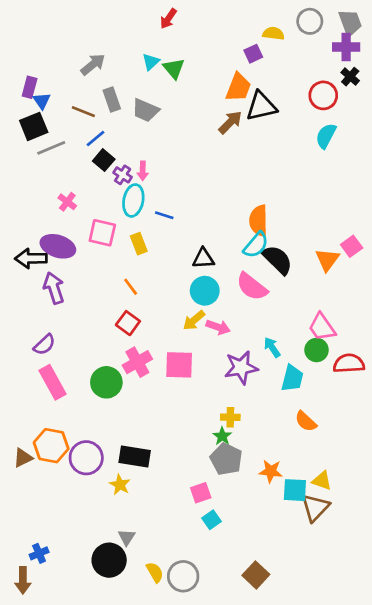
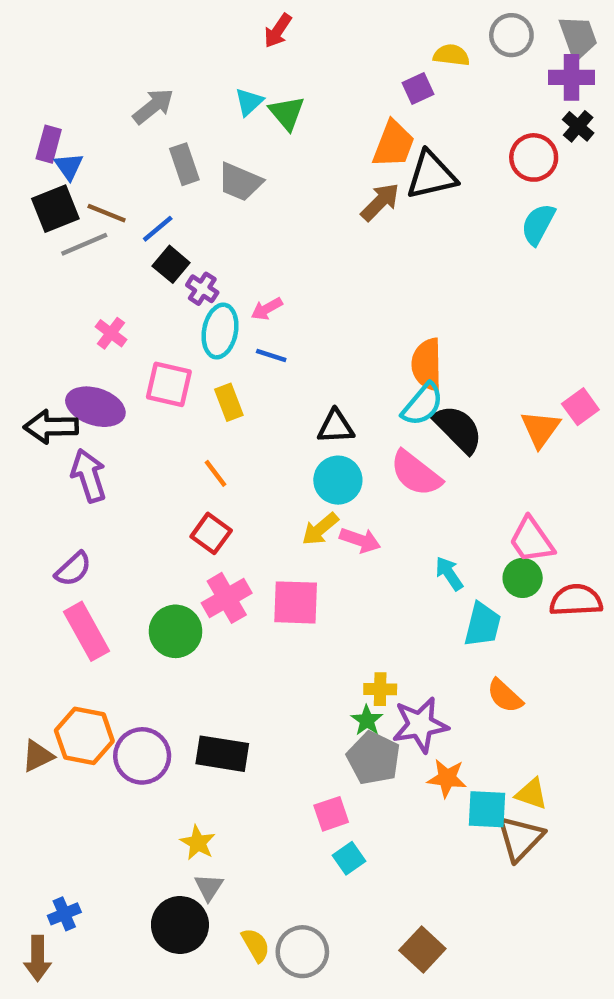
brown line: (83, 112) -> (107, 213), moved
pink arrow: (143, 171) -> (267, 309), moved, turned 60
purple star: (241, 368) -> (420, 725), moved
yellow star: (120, 485) -> (198, 843), moved

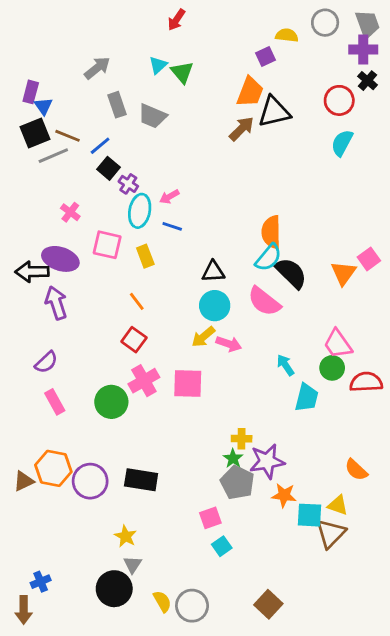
pink rectangle: (87, 631) -> (55, 402), size x0.7
orange semicircle: (505, 696) -> (356, 470), moved

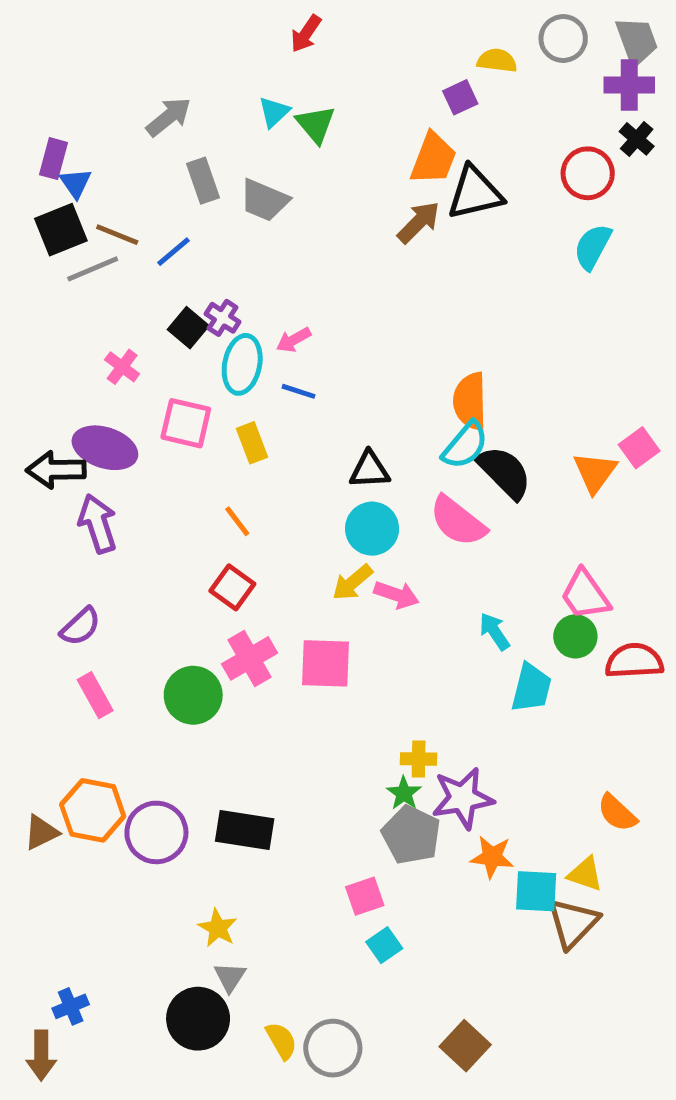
black square: (109, 168) -> (188, 328), moved

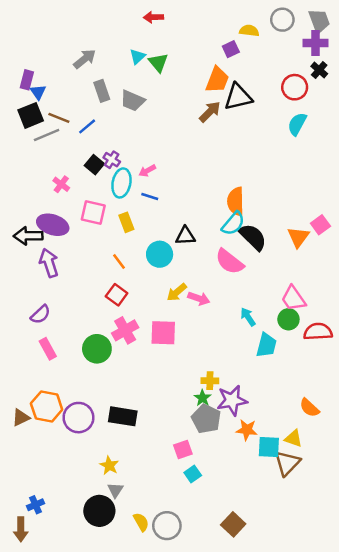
red arrow: (306, 34) -> (153, 17), turned 54
cyan circle: (372, 529) -> (160, 254), moved

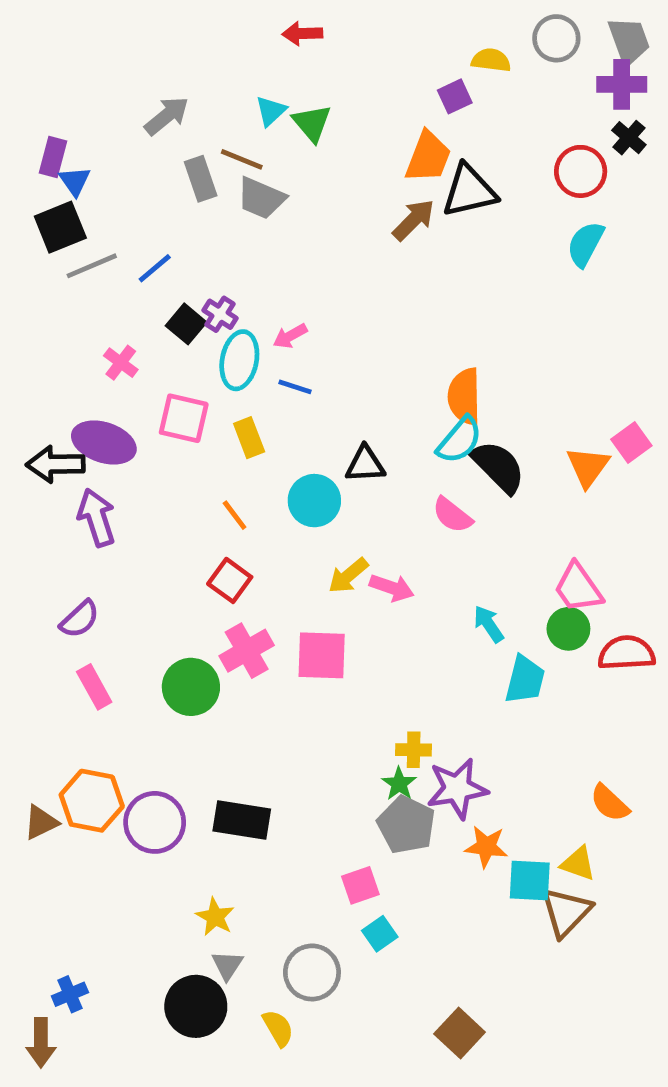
brown line: (59, 118) -> (242, 159), moved
blue line: (87, 126) -> (155, 268), moved
pink semicircle: (230, 262) -> (452, 515), size x0.7
gray circle: (167, 526) -> (312, 972), moved

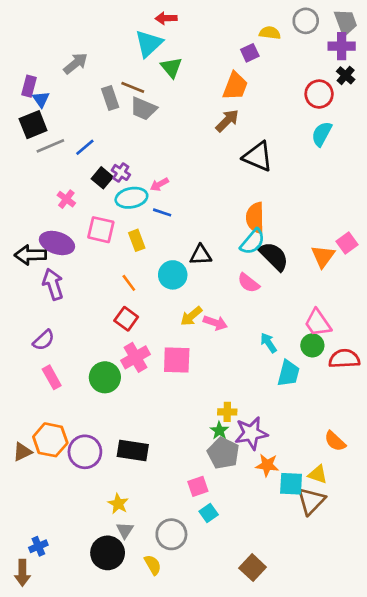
cyan triangle: (271, 111) -> (149, 43), moved, size x1.6
gray arrow: (167, 116) -> (76, 63), moved
black triangle: (469, 191) -> (258, 157), moved, turned 36
cyan ellipse: (239, 360) -> (131, 198), turned 68

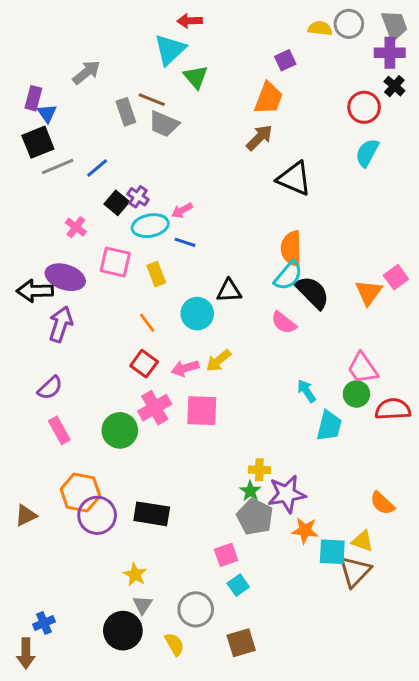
yellow semicircle: (270, 33) -> (320, 28), moved
purple arrow: (53, 284) -> (61, 324), turned 36
pink arrow: (215, 323) -> (185, 368), moved, turned 145
orange hexagon: (50, 440) -> (80, 493), moved
brown square: (253, 568) -> (241, 643), moved, turned 30

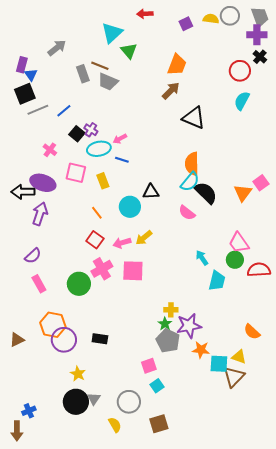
red arrow: (190, 21) -> (145, 14), moved
purple square: (285, 60) -> (186, 24), moved
black rectangle: (152, 514) -> (100, 339), size x0.7
yellow star: (135, 574) -> (78, 374), moved
black circle: (123, 631) -> (76, 402), moved

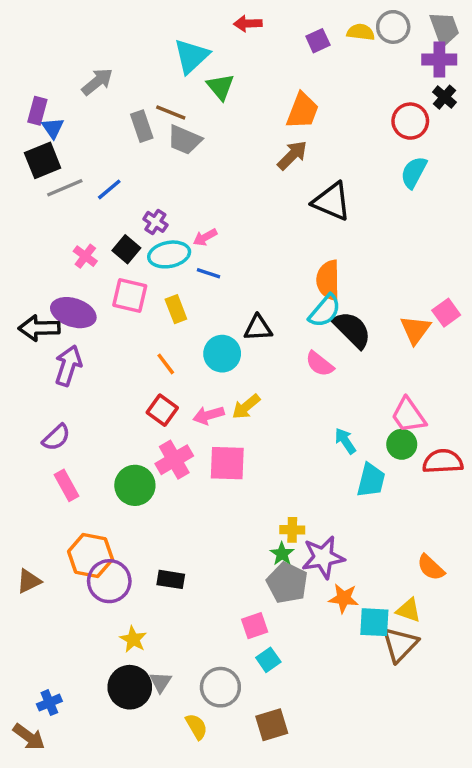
black square: (77, 134) -> (126, 249), moved
brown arrow: (17, 431) -> (29, 737), turned -54

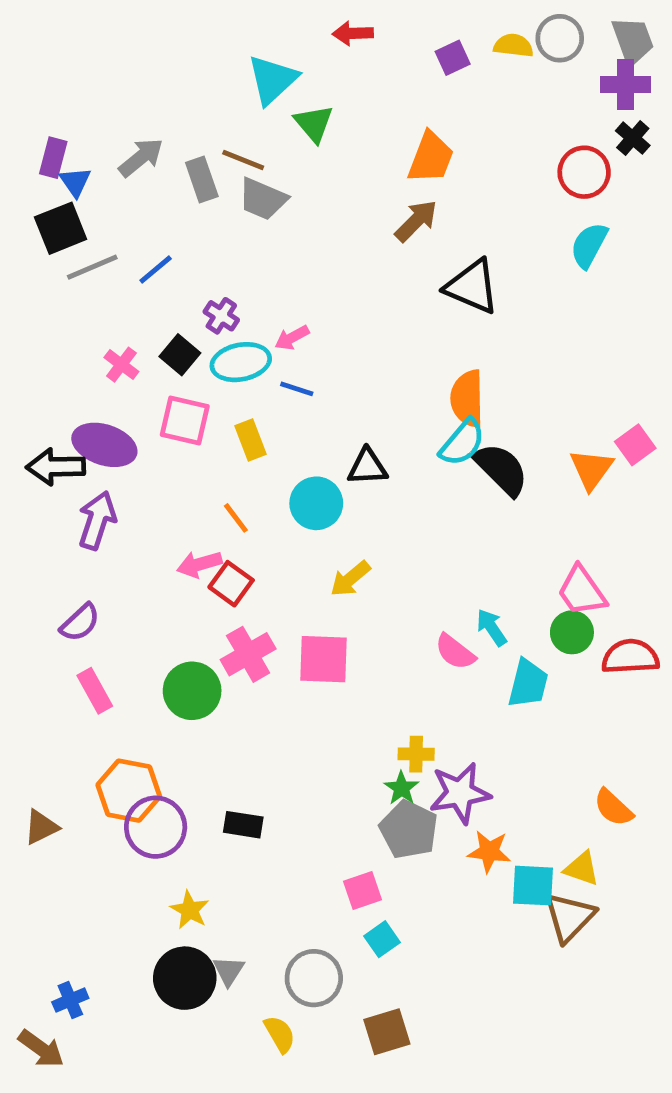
gray arrow: (97, 82) -> (141, 158), moved
pink semicircle: (320, 364) -> (455, 652), moved
pink arrow: (208, 415) -> (199, 564), moved

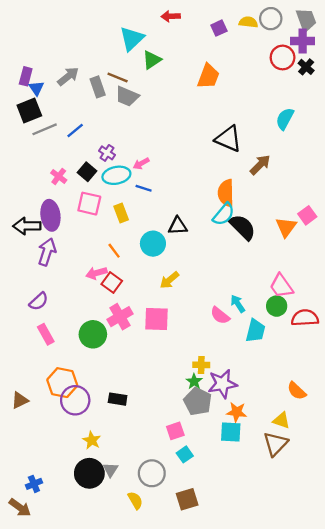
green triangle: (314, 123) -> (152, 60), turned 36
red circle: (584, 172) -> (283, 57), moved
brown arrow: (416, 221) -> (260, 165), moved
purple ellipse: (104, 445) -> (50, 215), turned 64
cyan square: (533, 886) -> (231, 432), moved

